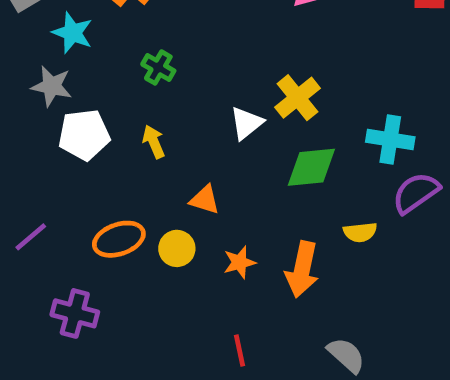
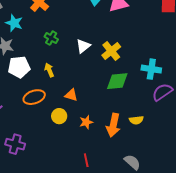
white triangle: (246, 123) -> (83, 46), moved
yellow semicircle: (360, 232) -> (136, 120), moved
orange ellipse: (119, 239) -> (34, 97), moved

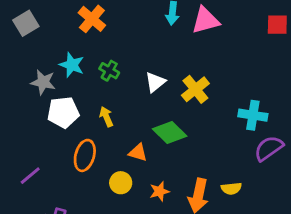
cyan star: (14, 23) -> (72, 65), moved
green diamond: (117, 81) -> (170, 132), moved, turned 50
orange ellipse: (34, 97) -> (85, 155), turned -55

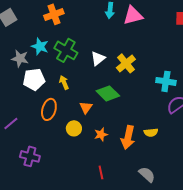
orange cross: (92, 19) -> (54, 14), turned 30
green cross: (109, 71) -> (66, 50), size x1.6
orange triangle: (138, 153) -> (86, 107), turned 48

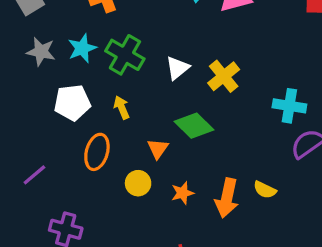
cyan star: (40, 46) -> (82, 48), turned 30
gray star: (20, 58) -> (41, 52), moved
yellow semicircle: (151, 132) -> (265, 190), turned 32

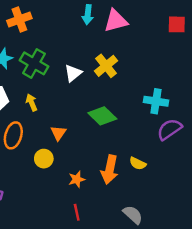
yellow cross: (224, 76) -> (106, 66), moved
green diamond: (194, 126) -> (102, 116), moved
orange star: (182, 193) -> (77, 179), moved

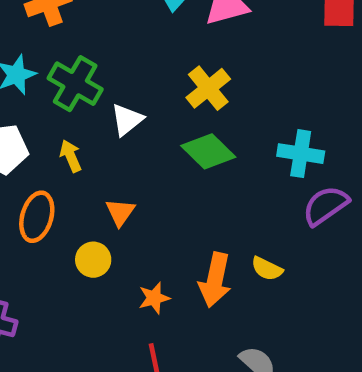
white triangle: (73, 73) -> (127, 120), moved
green diamond: (102, 116) -> (208, 151), moved

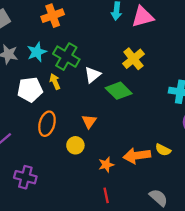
green diamond: (208, 151) -> (119, 91), moved
yellow arrow: (71, 156) -> (55, 82), moved
orange arrow: (215, 280) -> (137, 156), turned 70

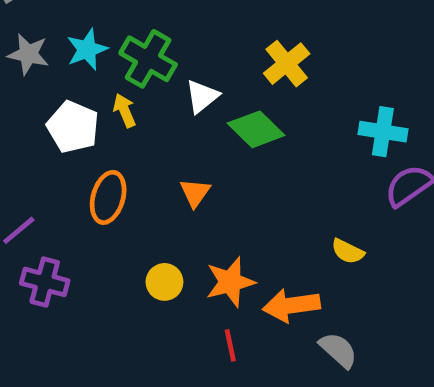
white pentagon: (30, 90) -> (73, 127), turned 30
yellow circle: (75, 145) -> (164, 282), moved
orange arrow: (137, 156) -> (291, 305), moved
orange star: (106, 165) -> (230, 282), size x1.5
purple cross: (25, 177) -> (45, 282), moved

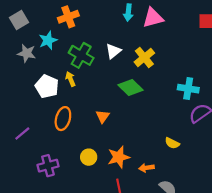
cyan star: (87, 49) -> (48, 40), moved
white triangle: (202, 96) -> (113, 51), moved
purple cross: (45, 282) -> (48, 166), moved, turned -30
orange arrow: (291, 305) -> (146, 168), size x0.6

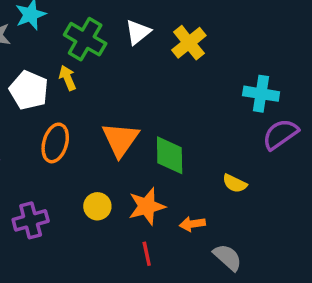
green diamond: (130, 87) -> (170, 155), moved, turned 45
orange triangle: (103, 116) -> (120, 139), size x1.6

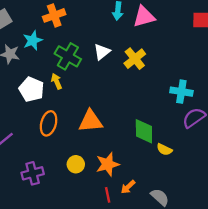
orange triangle: (120, 139) -> (91, 121), turned 50
green diamond: (170, 155) -> (144, 131), moved
orange arrow: (192, 224) -> (128, 187), moved, turned -35

